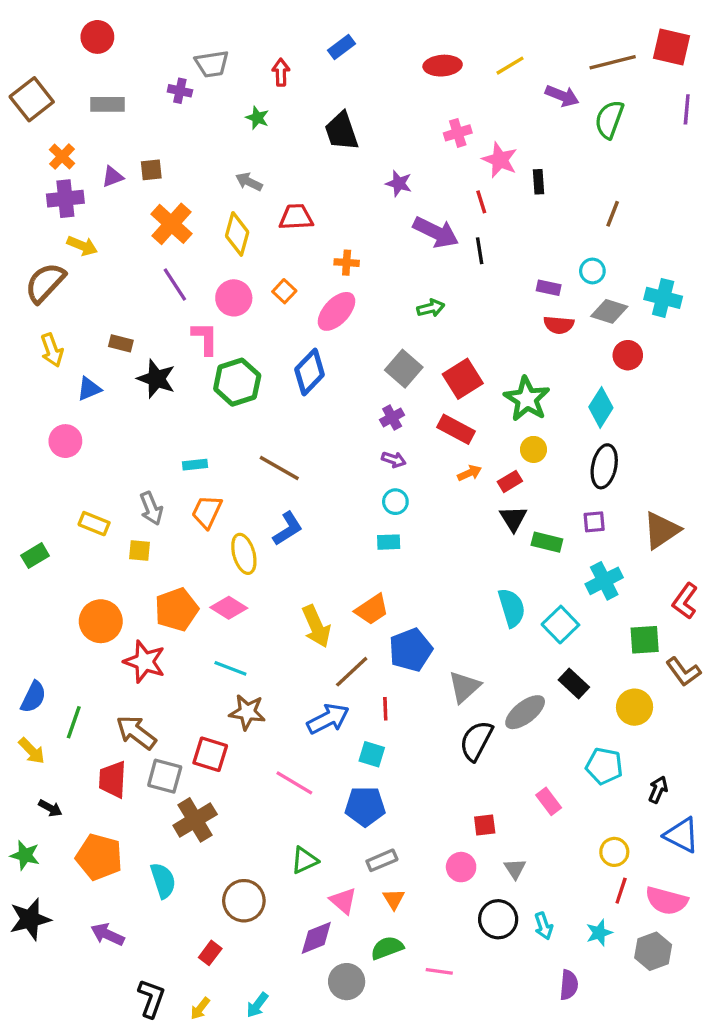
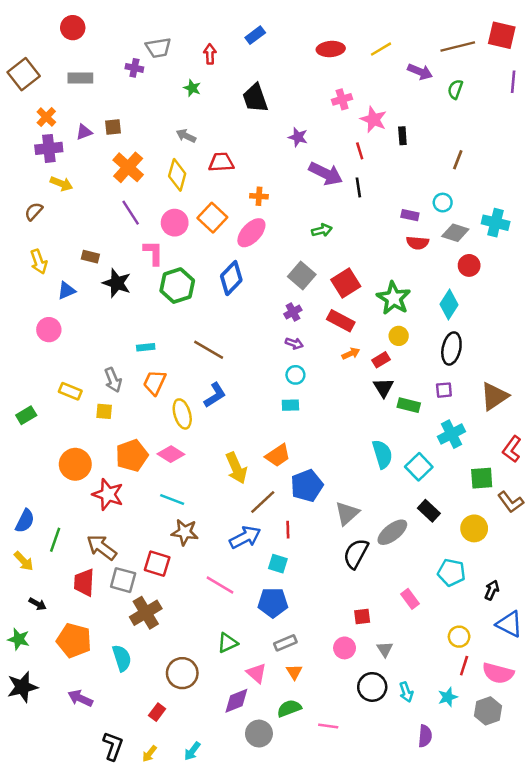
green semicircle: (609, 119) -> (455, 89), size x0.7
brown semicircle: (45, 283) -> (34, 211), size x0.6
orange square: (284, 291) -> (212, 218), size x1.6

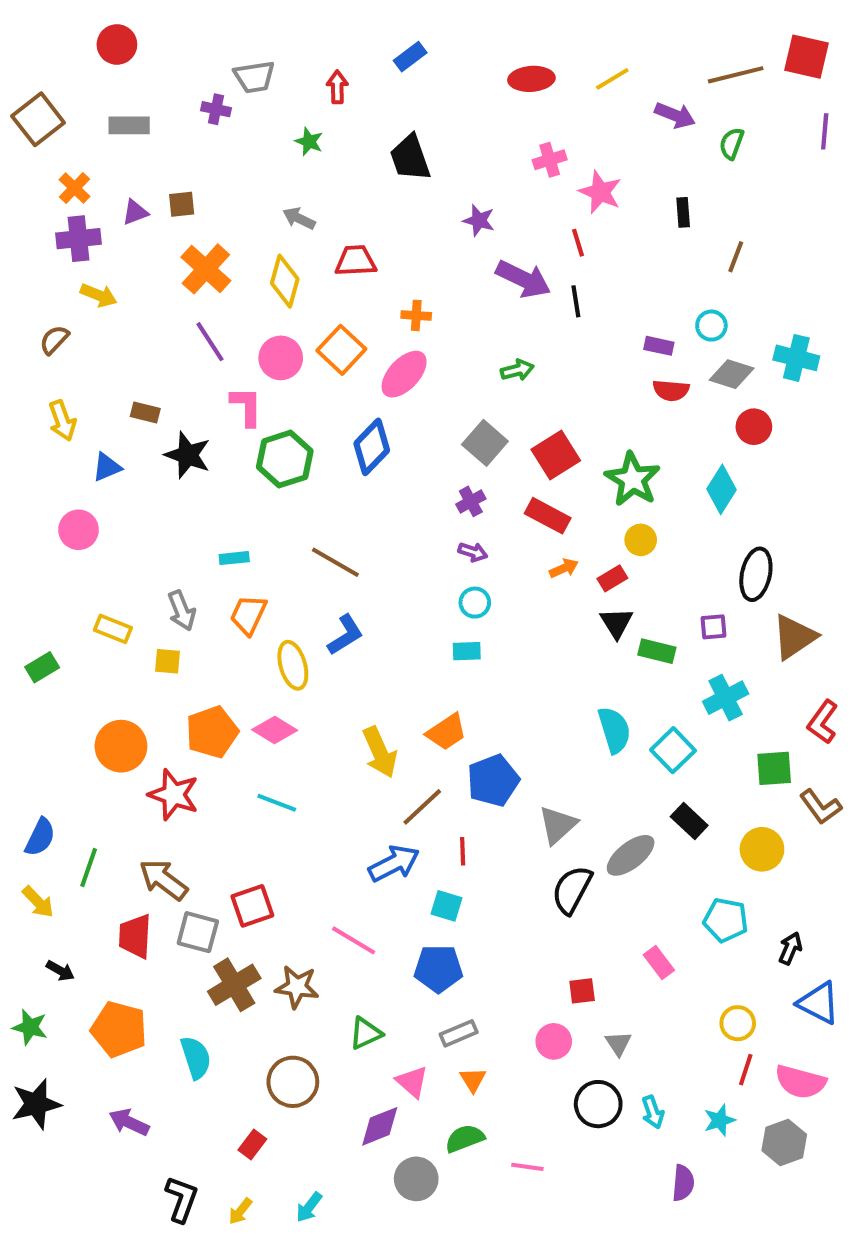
black rectangle: (402, 136) -> (683, 212), moved
black ellipse: (451, 348) -> (756, 574), moved
brown star: (185, 532) -> (297, 987), moved
red square: (157, 564) -> (252, 906), turned -36

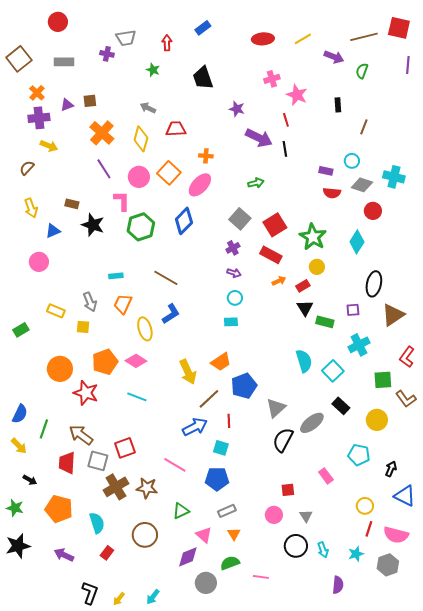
red rectangle: (252, 1145) -> (107, 553), moved

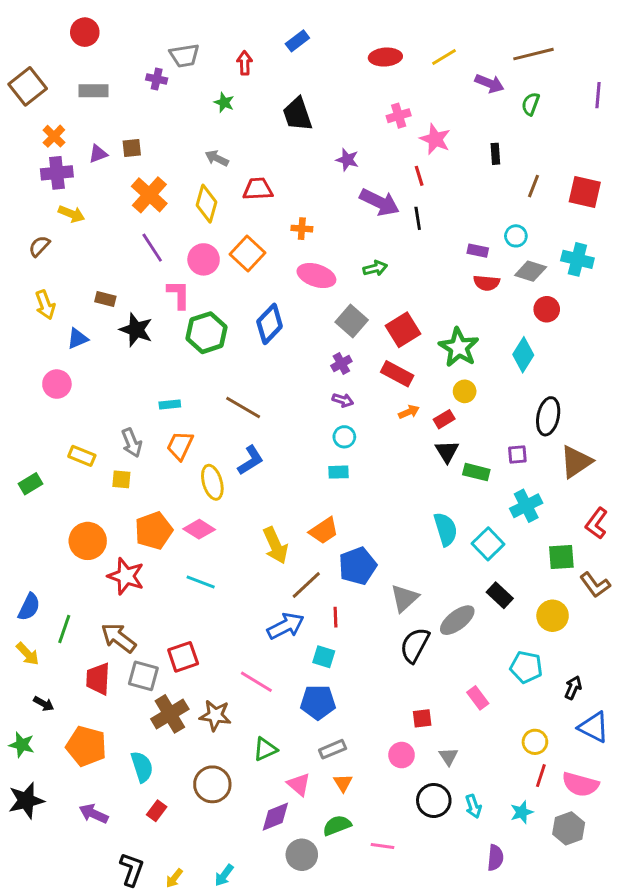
red square: (399, 28) -> (585, 192), moved
pink ellipse: (200, 185) -> (316, 276), moved, turned 65

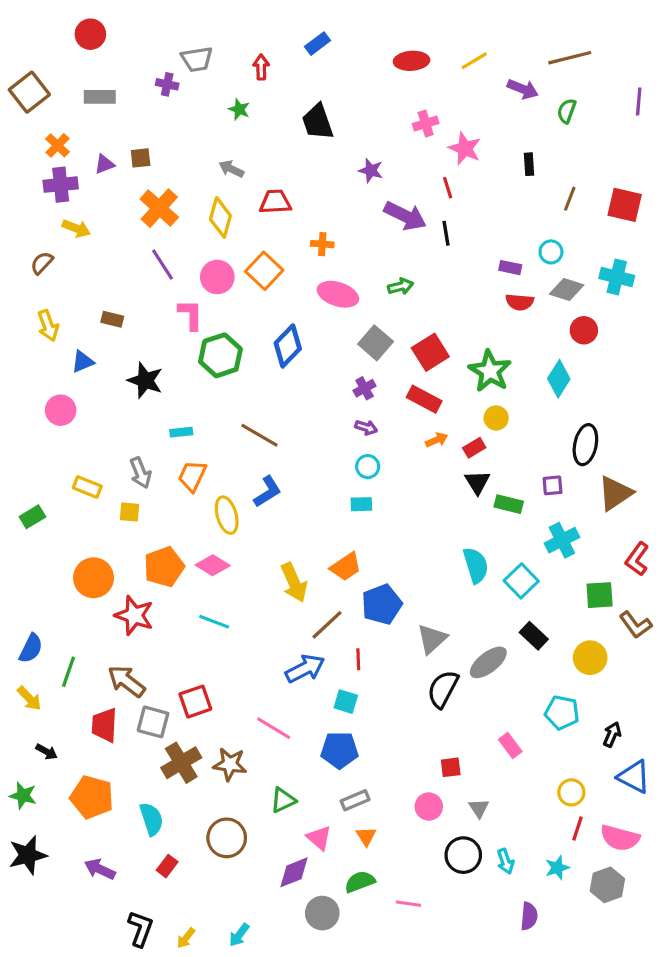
black star: (136, 330) -> (145, 380), moved

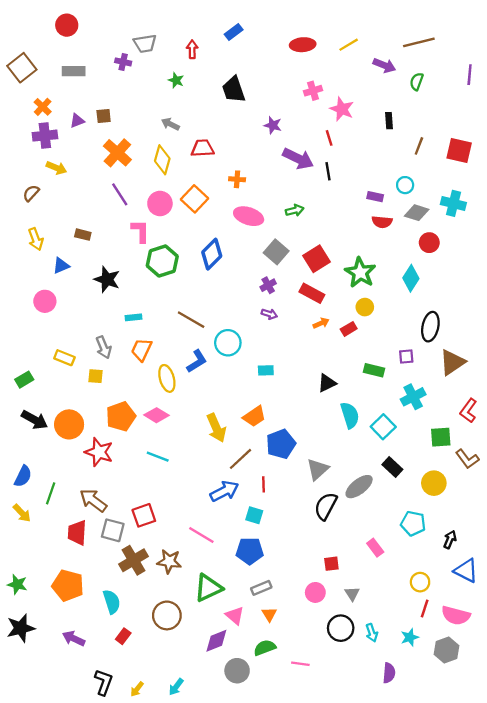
cyan circle: (368, 467) -> (228, 343), moved, size x1.5
black triangle: (477, 482) -> (327, 383), moved, turned 36
black arrow: (47, 752) -> (35, 420), moved, size x1.6
green triangle: (283, 800) -> (208, 588), size x1.5

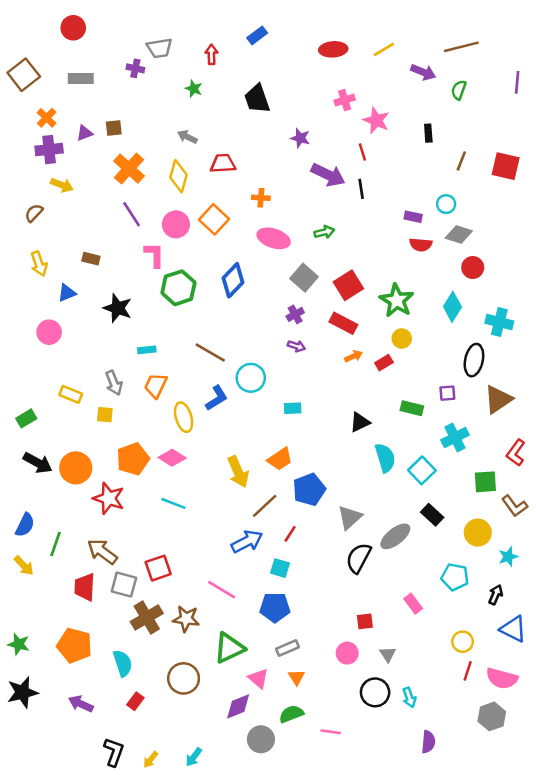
cyan cross: (453, 203) -> (499, 322), moved
red line: (264, 484) -> (290, 534), turned 35
cyan star: (410, 637) -> (508, 557), moved

